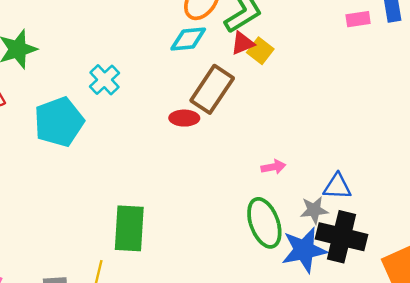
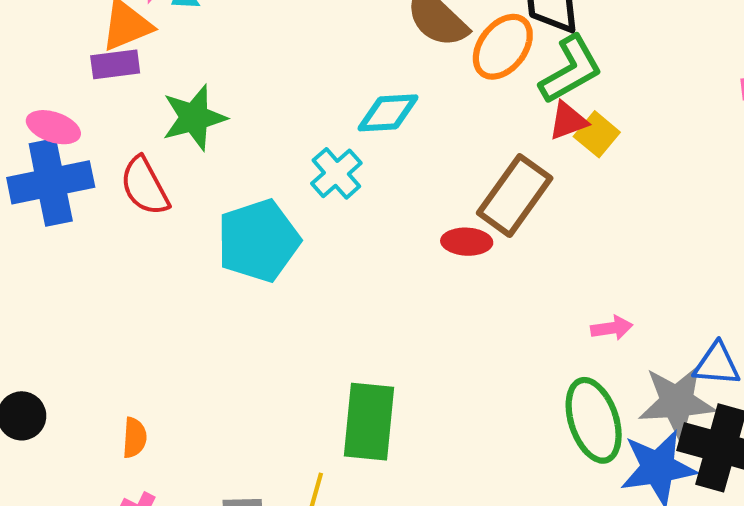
cyan diamond: (188, 39) -> (388, 113), moved
gray star: (314, 210) -> (677, 402), size x1.6

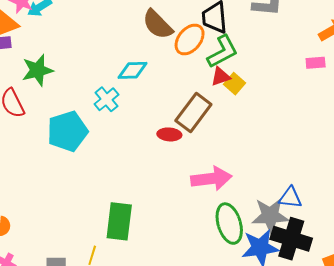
pink arrow: (612, 328) -> (211, 179), moved, size x2.0

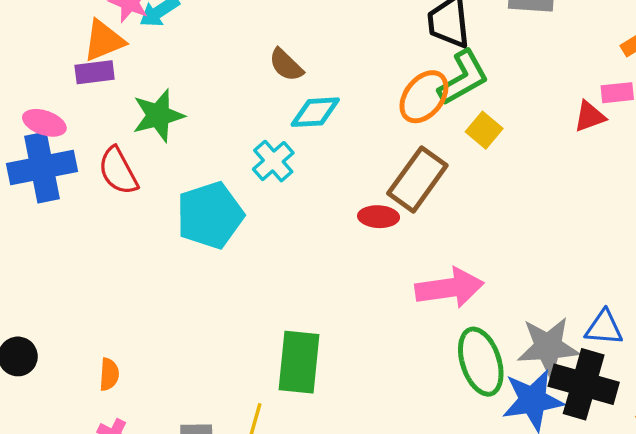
brown semicircle: (158, 24) -> (286, 65), moved, size x0.7
orange ellipse: (190, 39) -> (424, 97), moved
red triangle: (220, 77) -> (590, 116), moved
blue triangle: (290, 198) -> (604, 328), moved

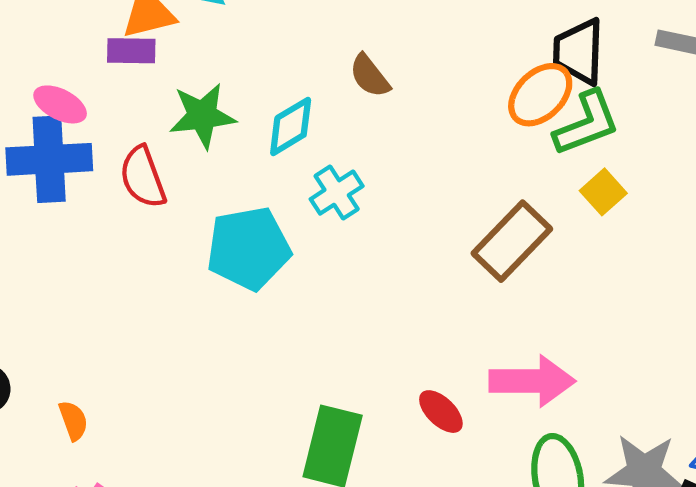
orange ellipse: (424, 97) -> (540, 95), moved
cyan diamond: (315, 112) -> (291, 126), moved, turned -36
red ellipse: (379, 217) -> (441, 412), moved, turned 33
orange semicircle: (109, 374) -> (73, 421), moved, turned -32

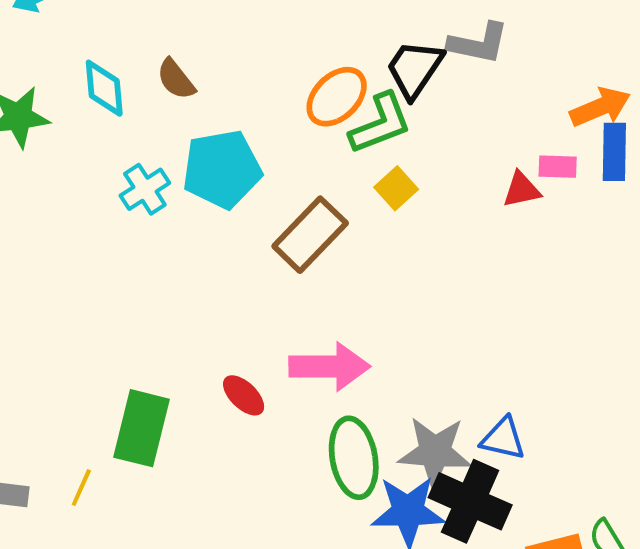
black trapezoid: (579, 52) -> (415, 69), moved, turned 32
cyan diamond: (291, 126) -> (104, 88), moved, turned -64
cyan pentagon: (249, 248) -> (222, 169), moved

